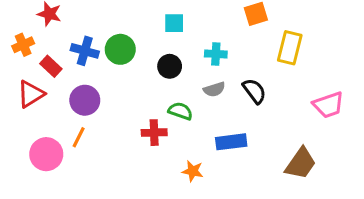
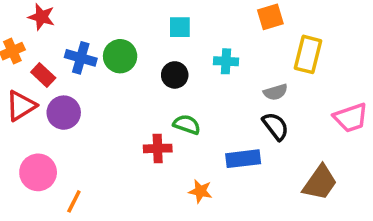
gray semicircle: (214, 89) -> (276, 92), moved
black semicircle: (254, 91) -> (276, 126), moved
purple circle: (85, 100) -> (64, 113), moved
orange line: (79, 137) -> (74, 201), moved

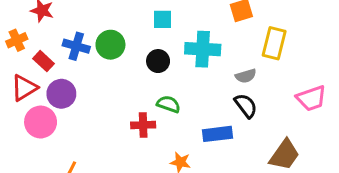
cyan cross: (226, 61) -> (203, 49), size x1.6
pink circle: (38, 172) -> (41, 122), moved

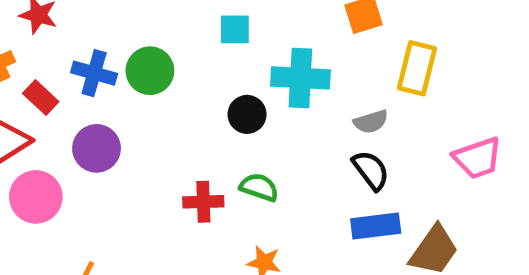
black circle: (158, 61) -> (247, 114), moved
purple circle: (61, 94) -> (97, 148), moved
green semicircle: (168, 104) -> (259, 187), moved
blue rectangle: (218, 134) -> (376, 226), moved

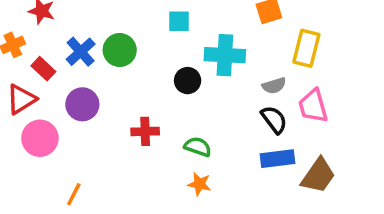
blue cross: (94, 73) -> (81, 52), turned 32
pink trapezoid: (478, 158) -> (313, 106), moved, turned 93
green semicircle: (259, 187) -> (198, 147), moved
red cross: (203, 202) -> (145, 131), moved

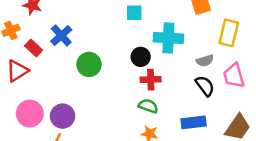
green circle: (120, 50) -> (89, 64), moved
purple circle: (82, 104) -> (63, 116), moved
red cross: (145, 131) -> (151, 80), moved
pink circle: (40, 138) -> (30, 114), moved
blue rectangle: (277, 159) -> (194, 122), moved

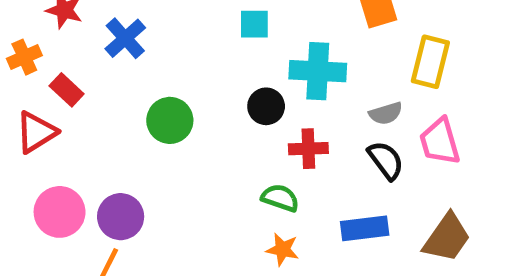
blue cross: (61, 35) -> (125, 38), moved
red cross: (151, 80) -> (308, 149), moved

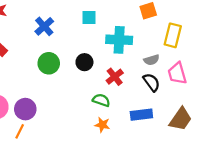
blue cross: (125, 38) -> (44, 26), moved
black circle: (266, 106) -> (84, 62), moved
red cross: (308, 149) -> (115, 77), turned -36

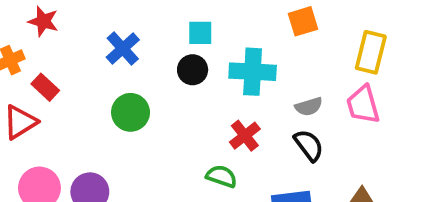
yellow rectangle: (173, 35) -> (371, 52), moved
black circle: (84, 62) -> (193, 70), moved
pink trapezoid: (177, 73) -> (363, 105), moved

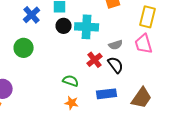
blue cross: (123, 48) -> (32, 15), moved
black circle: (193, 70) -> (64, 26), moved
red cross: (245, 136) -> (95, 60), moved

